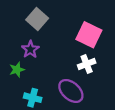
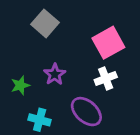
pink square: (89, 35) -> (108, 43), turned 35
purple star: (30, 49) -> (55, 74), moved

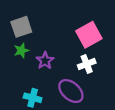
gray square: (45, 23) -> (21, 27), moved, turned 30
green star: (20, 85) -> (21, 50), moved

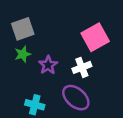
white cross: (87, 64) -> (82, 67), moved

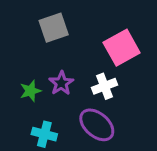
gray square: (23, 29) -> (54, 28), moved
green star: (23, 54) -> (30, 91), moved

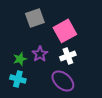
pink square: (122, 48) -> (65, 31), moved
cyan cross: (44, 134) -> (18, 79), moved

